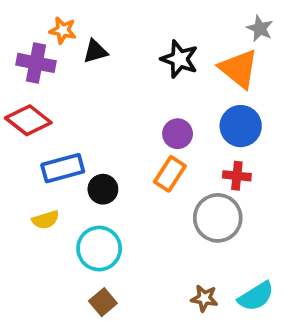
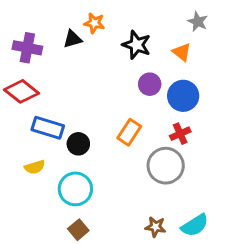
orange star: (63, 30) -> (94, 23), moved
orange triangle: (239, 69) -> (182, 52), size x0.6
purple circle: (178, 134) -> (150, 84), moved
blue rectangle: (63, 168) -> (48, 128), turned 32
red cross: (237, 176) -> (180, 134), turned -30

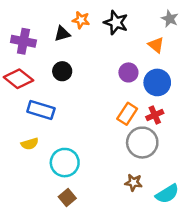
black star: (137, 45) -> (116, 22), moved
orange rectangle: (129, 132) -> (127, 114), moved
black circle: (78, 144) -> (62, 71), moved
brown star: (155, 227) -> (133, 183), moved

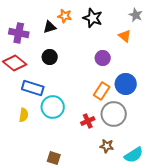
blue circle: (157, 82) -> (126, 84), moved
red cross: (155, 115) -> (88, 121), moved
yellow semicircle: (30, 144) -> (24, 115), turned -64
cyan circle: (65, 163) -> (53, 107), moved
brown square: (67, 198) -> (54, 158), turned -32

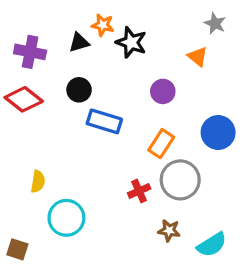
black star: (93, 18) -> (131, 42), moved
blue circle: (126, 84) -> (218, 132), moved
blue rectangle: (33, 88) -> (104, 121), moved
cyan circle: (53, 107) -> (66, 218), moved
brown square: (54, 158) -> (17, 249), moved

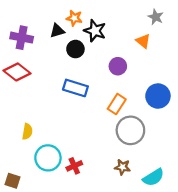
black circle: (79, 90) -> (75, 49), moved
red cross: (139, 191) -> (74, 166), moved

